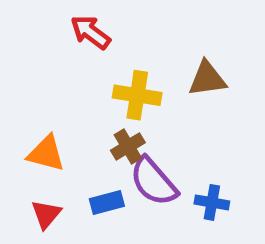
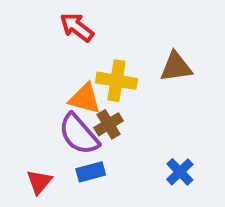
orange triangle: (46, 153) -> (85, 99), moved
purple semicircle: (153, 181) -> (79, 134), moved
blue cross: (212, 202) -> (180, 172), turned 36

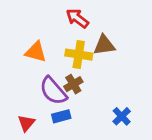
red arrow: (77, 27) -> (77, 18), moved
brown triangle: (176, 67) -> (104, 45), moved
orange triangle: (85, 99) -> (36, 52), moved

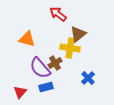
brown triangle: (104, 45) -> (78, 34), turned -30
yellow cross: (79, 55) -> (70, 48), moved
blue cross: (122, 116) -> (88, 78), moved

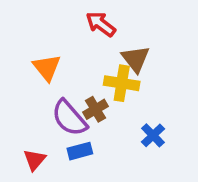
brown triangle: (78, 34) -> (136, 59), turned -30
orange triangle: (27, 39) -> (47, 67), turned 36

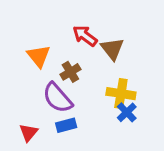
red arrow: (101, 24) -> (85, 36), moved
yellow cross: (122, 83) -> (121, 94), moved
brown cross: (96, 109) -> (70, 72), moved

